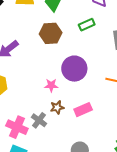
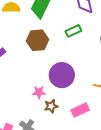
brown star: (57, 107) -> (51, 106), moved
pink rectangle: (83, 110) -> (80, 110), moved

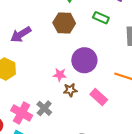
green rectangle: (73, 31) -> (101, 18), turned 42
pink rectangle: (80, 110) -> (99, 97), turned 60

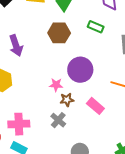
purple arrow: (21, 34) -> (16, 46), turned -75
gray cross: (44, 108) -> (58, 120), moved
pink cross: (22, 113) -> (19, 124), turned -30

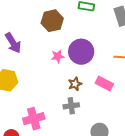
pink star: (56, 85) -> (58, 56), moved
gray cross: (58, 120) -> (71, 106), turned -35

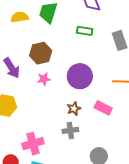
brown hexagon: (52, 21) -> (41, 53), moved
pink star: (58, 56) -> (44, 79), moved

